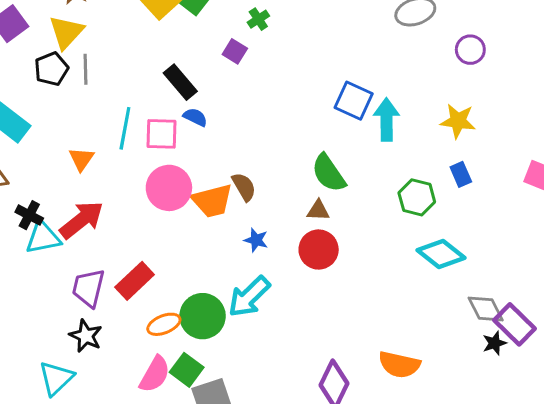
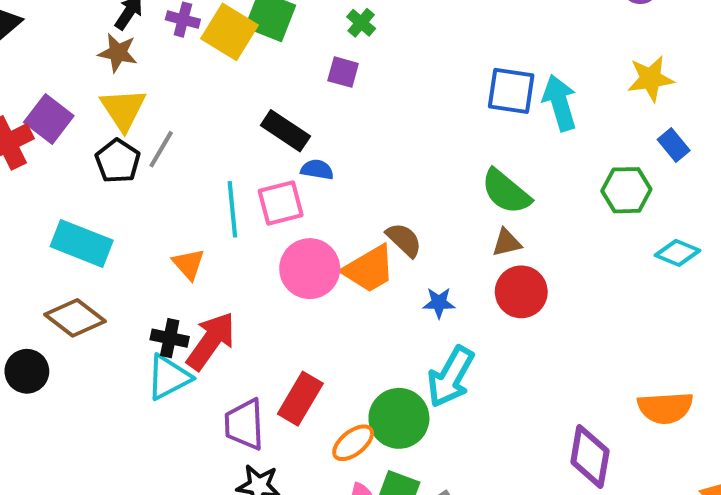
gray line: (86, 69) -> (161, 149), turned 48
black cross: (29, 215) -> (170, 338), moved
cyan diamond: (441, 254) -> (678, 253), size x0.7

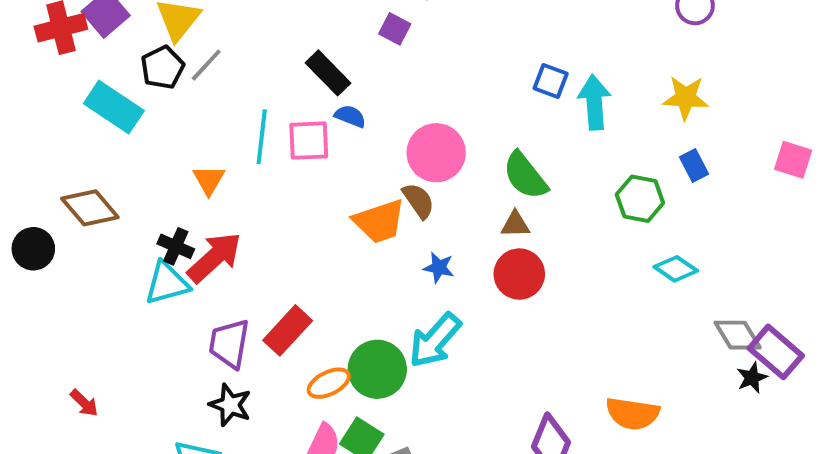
blue square: (511, 91) -> (551, 81), size x0.7
cyan rectangle: (82, 243) -> (114, 107), moved
pink circle: (310, 269) -> (436, 153), moved

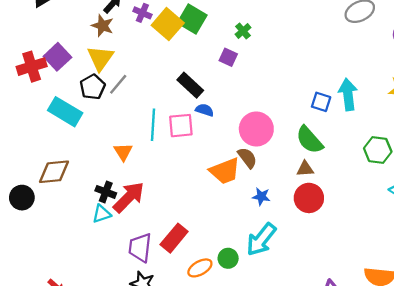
blue square: (551, 81) -> (321, 102), moved
brown diamond: (90, 208) -> (54, 172), turned -52
cyan triangle: (167, 283) -> (102, 214), size x0.7
green circle: (377, 369) -> (228, 258), size x0.6

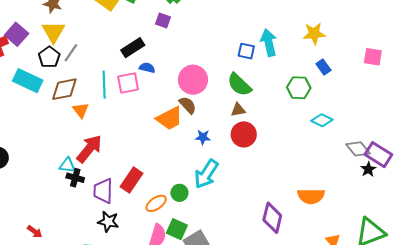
black rectangle: (190, 85) -> (133, 48), turned -70
brown diamond: (54, 172) -> (64, 89), moved
black cross: (106, 192) -> (75, 178), moved
cyan triangle: (102, 214) -> (67, 165), turned 30

